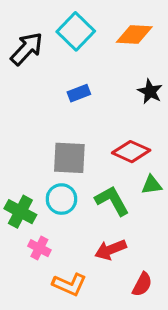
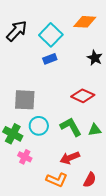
cyan square: (76, 31) -> (51, 35), moved
gray square: (69, 158) -> (25, 100), moved
green triangle: (152, 185) -> (95, 130), moved
orange L-shape: (69, 284) -> (57, 180), moved

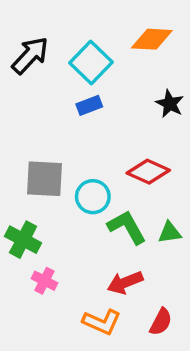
cyan circle: (39, 126) -> (93, 197), moved

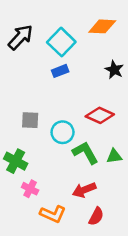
gray square: (44, 179) -> (30, 120), size x0.7
orange L-shape: (102, 322) -> (53, 214), moved
red semicircle: (161, 322) -> (96, 216), moved

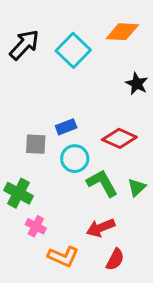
blue rectangle: (60, 71) -> (66, 127), moved
green triangle: (114, 156) -> (137, 187), turned -35

